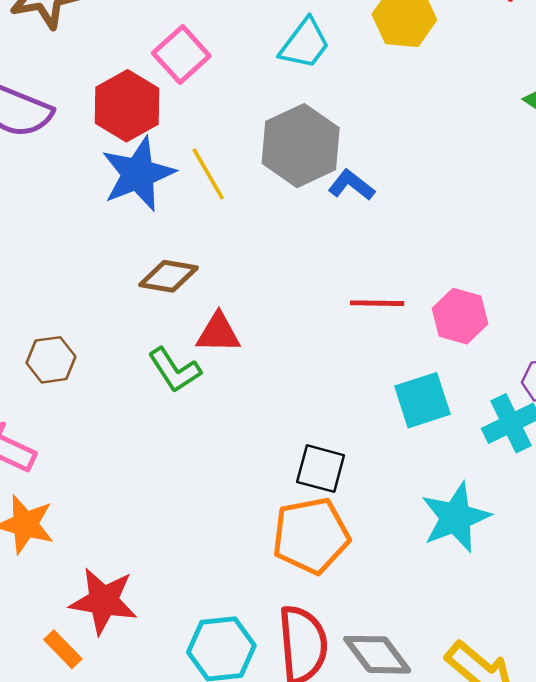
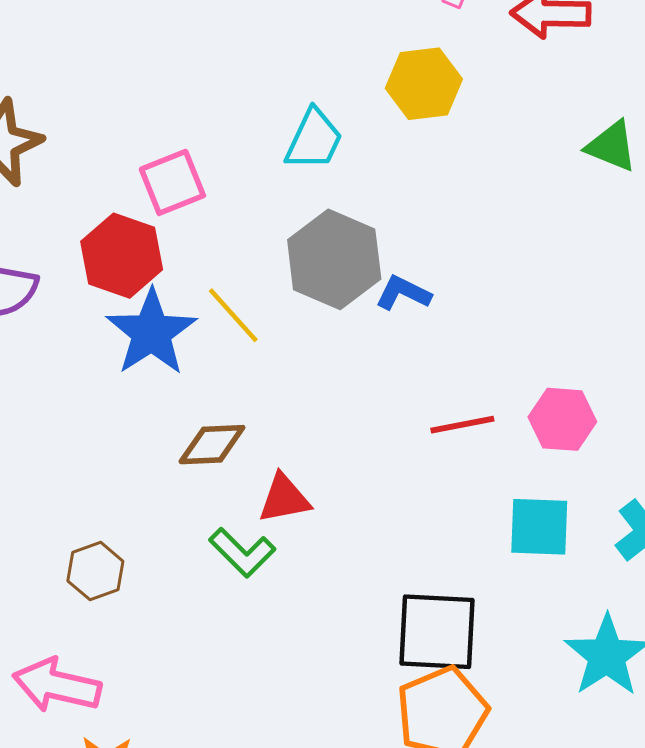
pink square: (181, 55) -> (172, 182), turned 32
cyan square: (422, 400) -> (539, 527), turned 32
black square: (321, 469) -> (437, 632), size x1.5

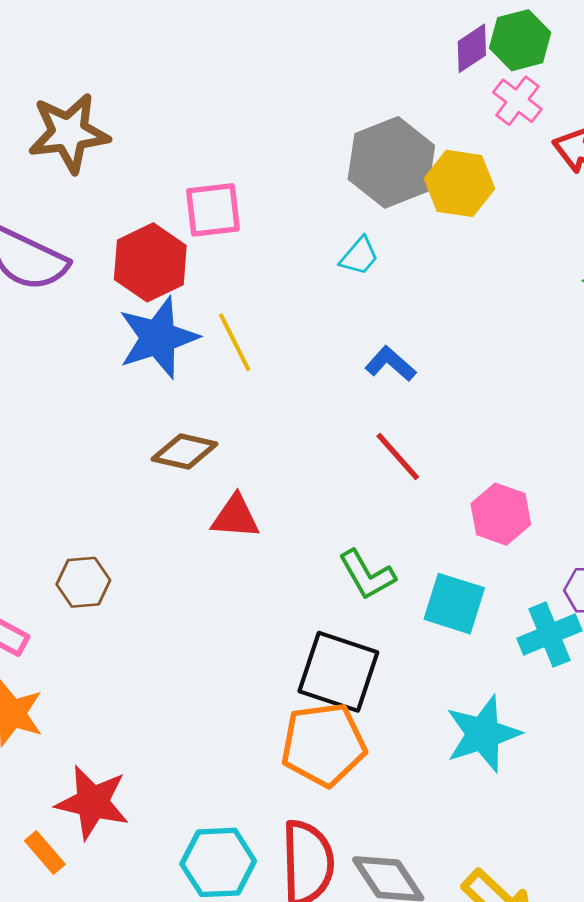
cyan trapezoid: (314, 139) -> (359, 256), moved, size x0.7
gray hexagon: (334, 259) -> (391, 162), moved
red line: (462, 425) -> (398, 457), moved, turned 44
green L-shape: (242, 553) -> (367, 575), moved
brown hexagon: (95, 571) -> (83, 582), moved

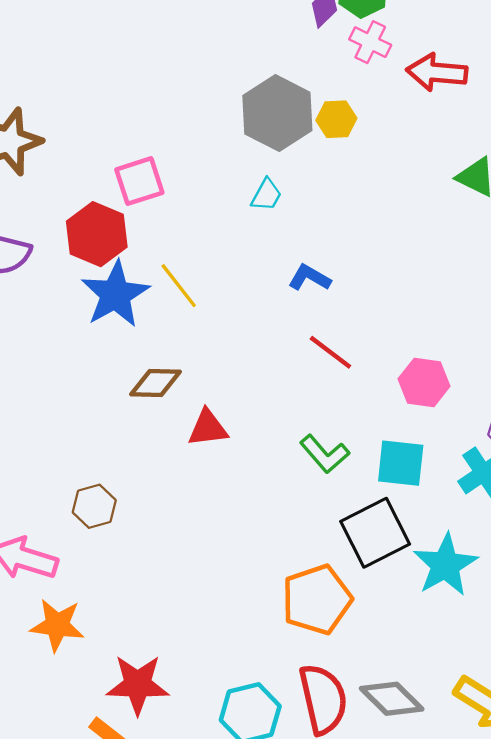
yellow hexagon: (459, 183) -> (336, 119), size x0.7
black square: (338, 672) -> (375, 533), moved, turned -34

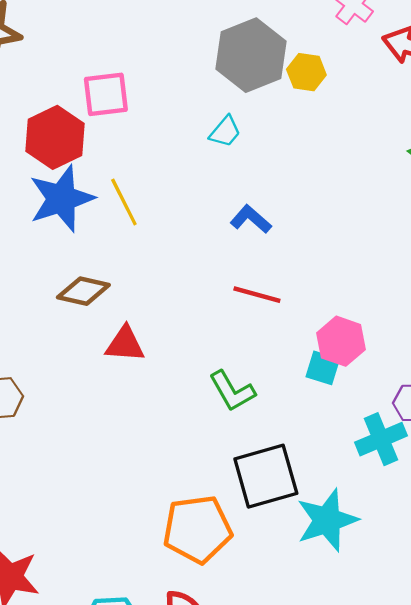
red line: (330, 352) -> (257, 295), turned -33
cyan square: (401, 463) -> (323, 368), moved, size x0.7

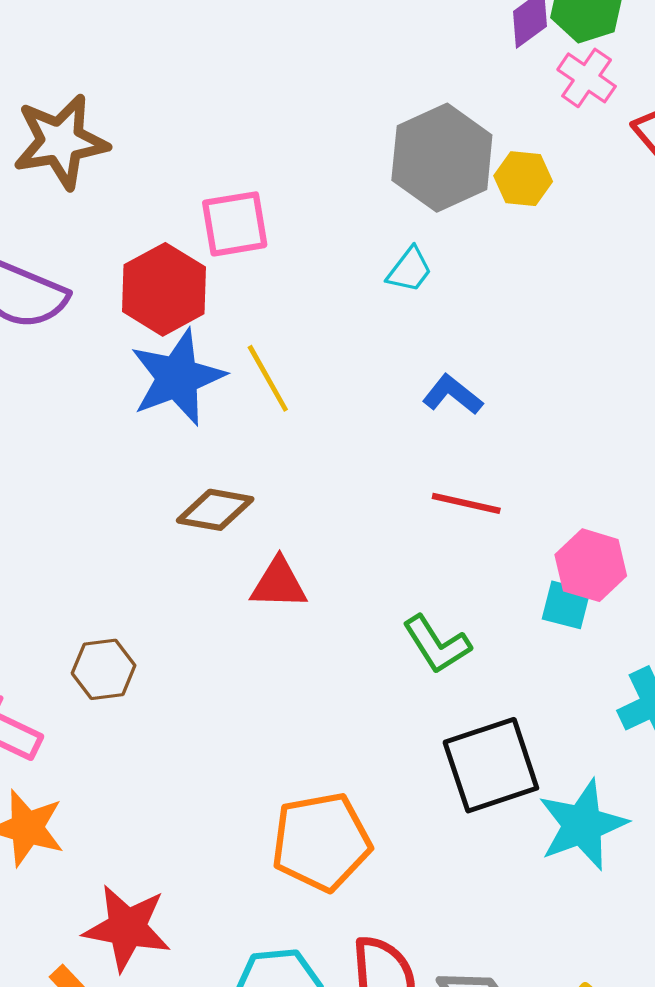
orange pentagon: (197, 529) -> (321, 842), moved

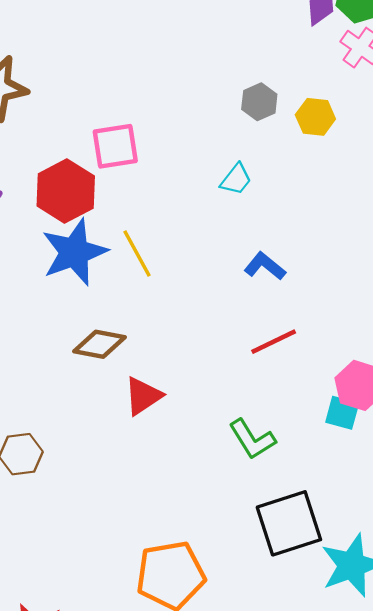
gray hexagon: (442, 158) -> (259, 102), size x0.5
red line: (466, 503) -> (274, 342), turned -39
red triangle: (279, 584) -> (143, 396), turned -36

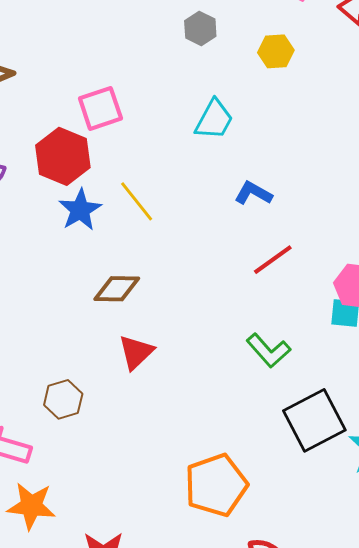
gray hexagon: (259, 102) -> (200, 29), moved
cyan trapezoid: (236, 179) -> (214, 120), size x1.4
blue star: (74, 252) -> (80, 210), size x0.7
red triangle: (143, 396) -> (136, 352), moved

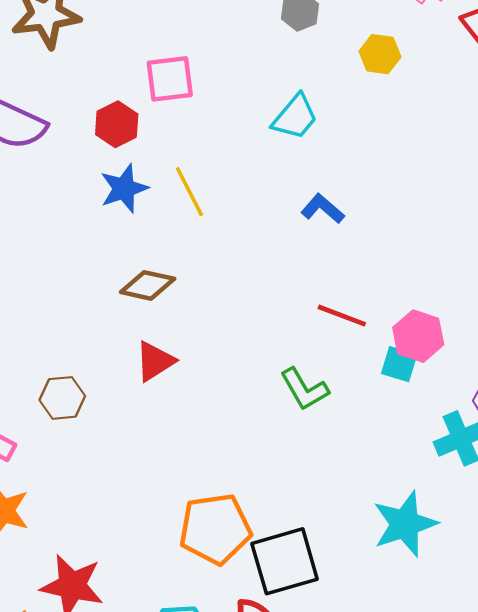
red hexagon: (63, 156) -> (117, 124), size x0.7
red line: (273, 260) -> (342, 316), moved, turned 45
black square: (314, 420) -> (285, 561), moved

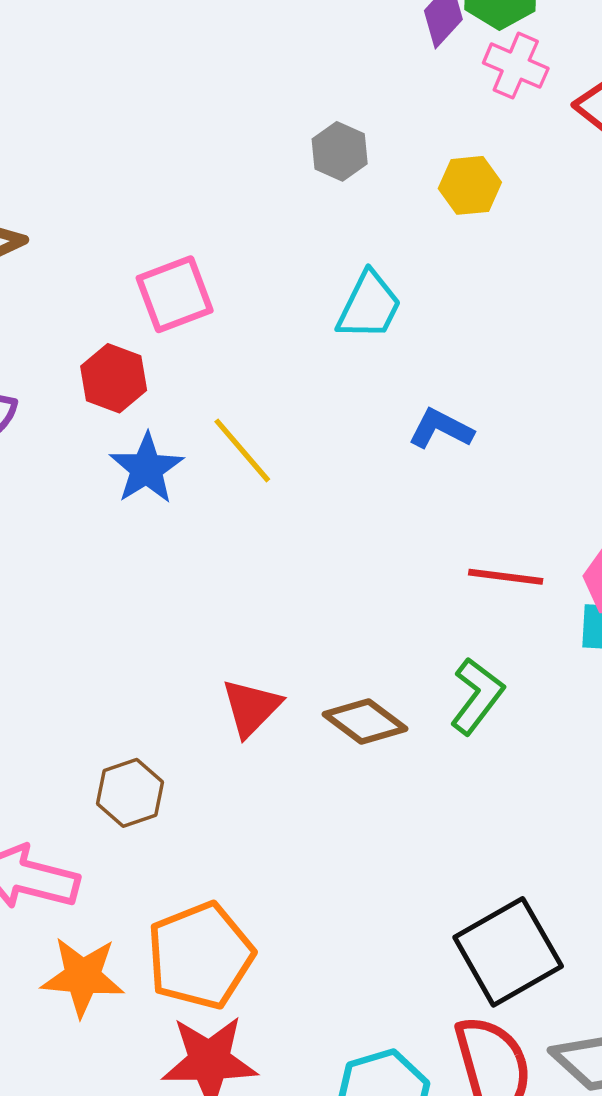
brown diamond: (148, 285) -> (365, 721), moved, turned 38
green L-shape: (304, 389) -> (477, 696), turned -99
orange pentagon: (215, 529) -> (200, 956), moved

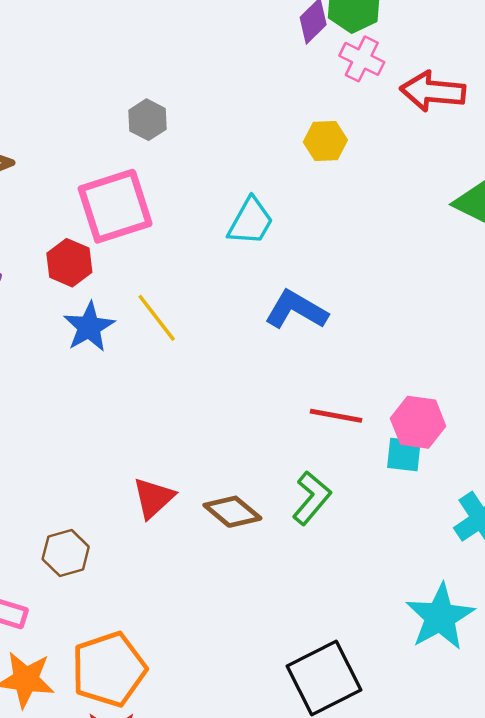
gray hexagon: (340, 151) -> (147, 120), moved
pink square: (175, 294) -> (115, 206), size x1.4
blue L-shape: (441, 429) -> (296, 310), size x1.4

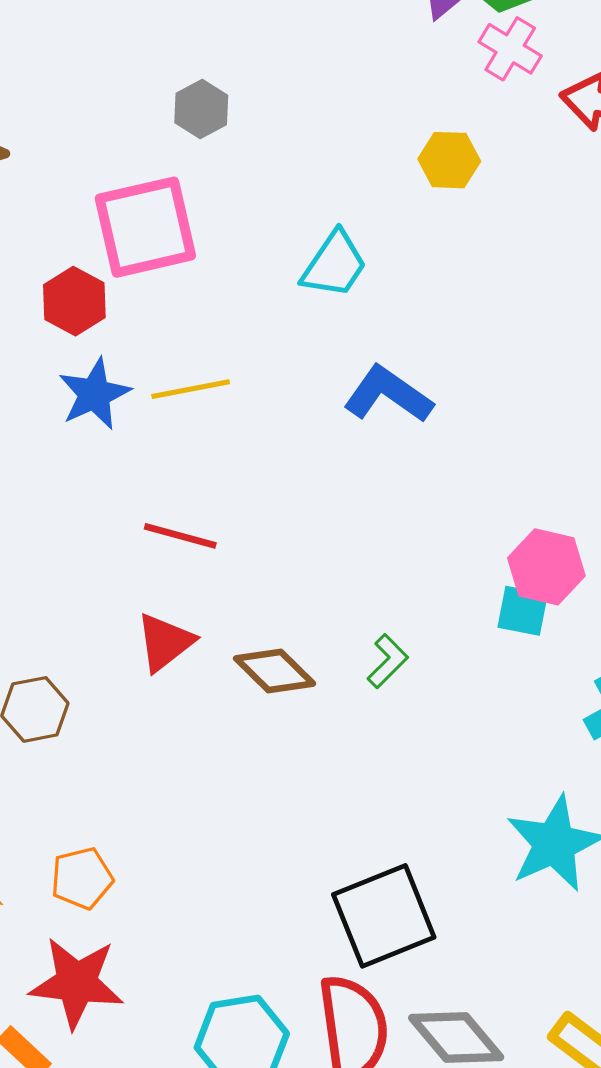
yellow line: (157, 318) -> (191, 389), turned -68
red line: (336, 416) -> (180, 536), moved
green L-shape: (312, 498) -> (388, 661), size x0.7
orange pentagon: (109, 669) -> (82, 878), size x0.6

